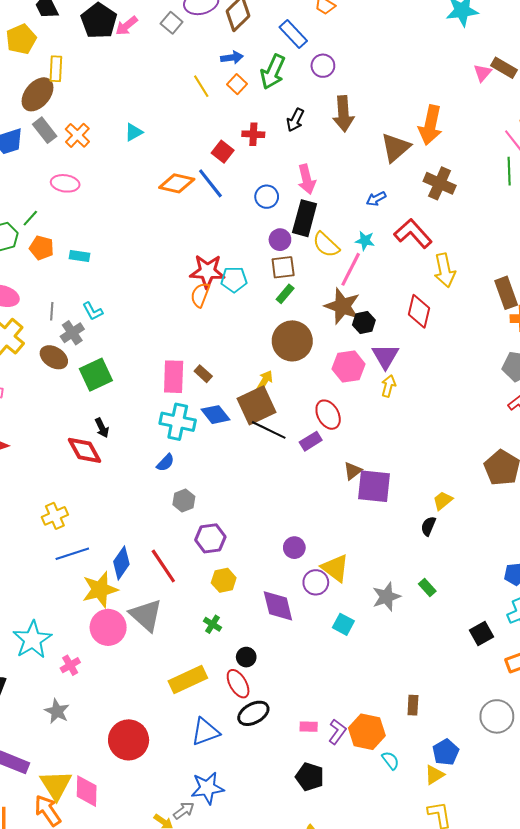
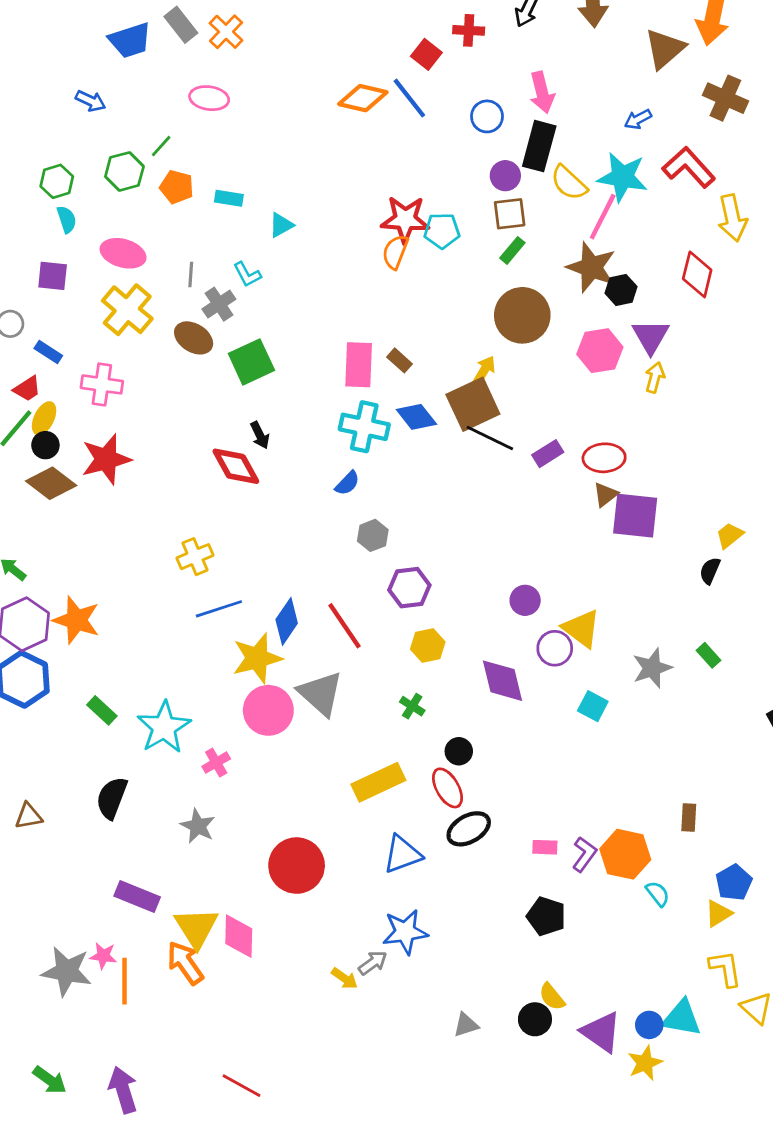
cyan triangle: (134, 132) -> (281, 225), moved
cyan star: (365, 241) -> (622, 177), size x1.8
red ellipse: (328, 415) -> (604, 458), moved, turned -64

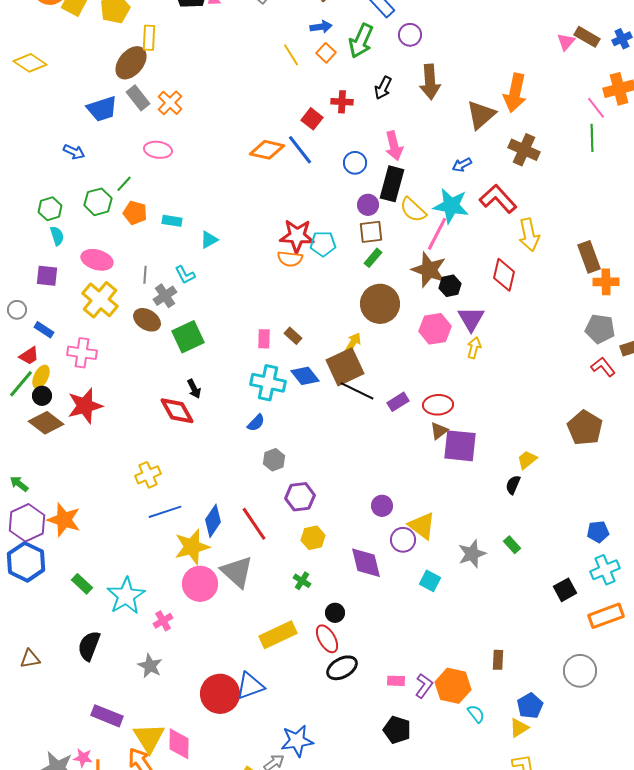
orange semicircle: (395, 252) -> (290, 259), turned -105
pink rectangle: (359, 365) -> (264, 339), size x0.6
blue triangle: (402, 854) -> (250, 686), moved

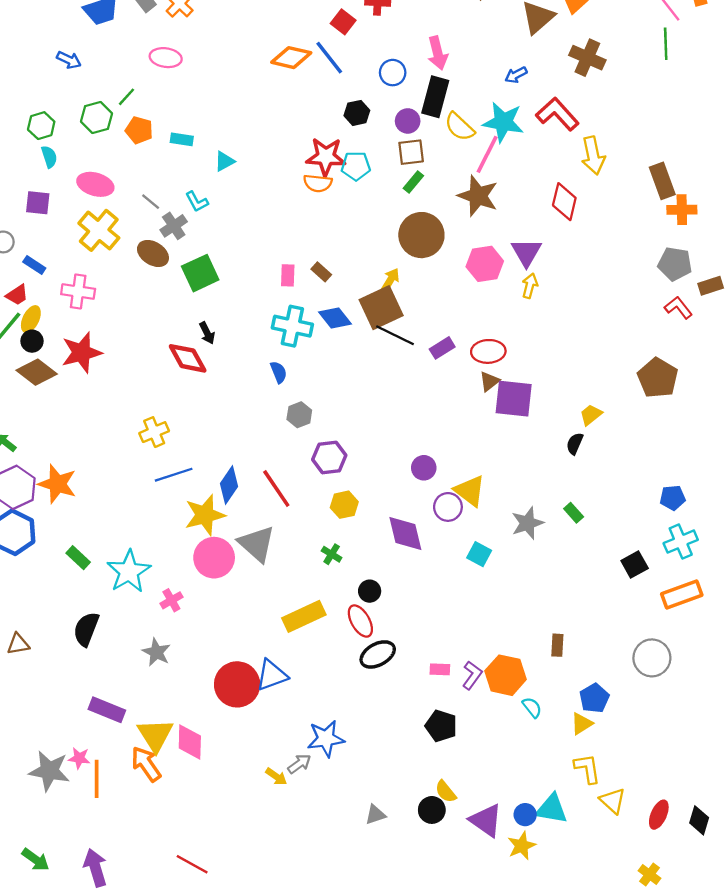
gray line: (145, 275) -> (151, 202), turned -54
black hexagon: (450, 286) -> (357, 113), moved
blue semicircle: (256, 423) -> (279, 372), turned -66

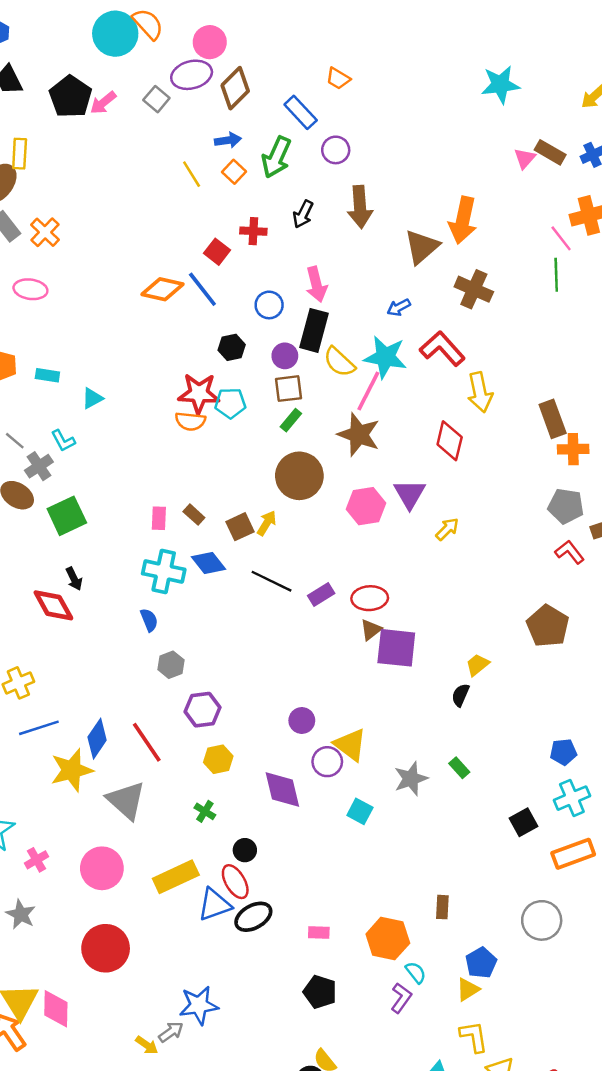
yellow arrow: (530, 286) -> (447, 529), moved, turned 30
brown square: (381, 308) -> (240, 527), moved, size x0.6
pink circle: (214, 558) -> (102, 868), moved
blue triangle: (272, 675) -> (215, 905), moved
purple L-shape: (472, 675) -> (401, 998), moved

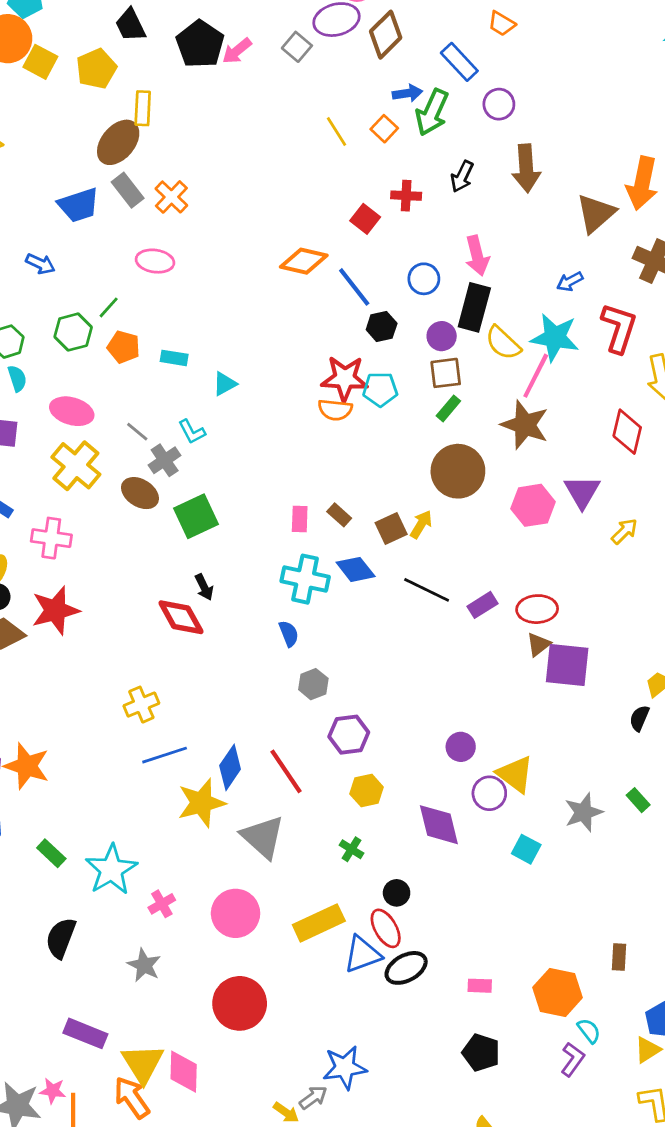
blue arrow: (228, 140) -> (407, 93), moved
blue line: (202, 289) -> (354, 287), moved
red L-shape: (442, 349) -> (619, 328), turned 60

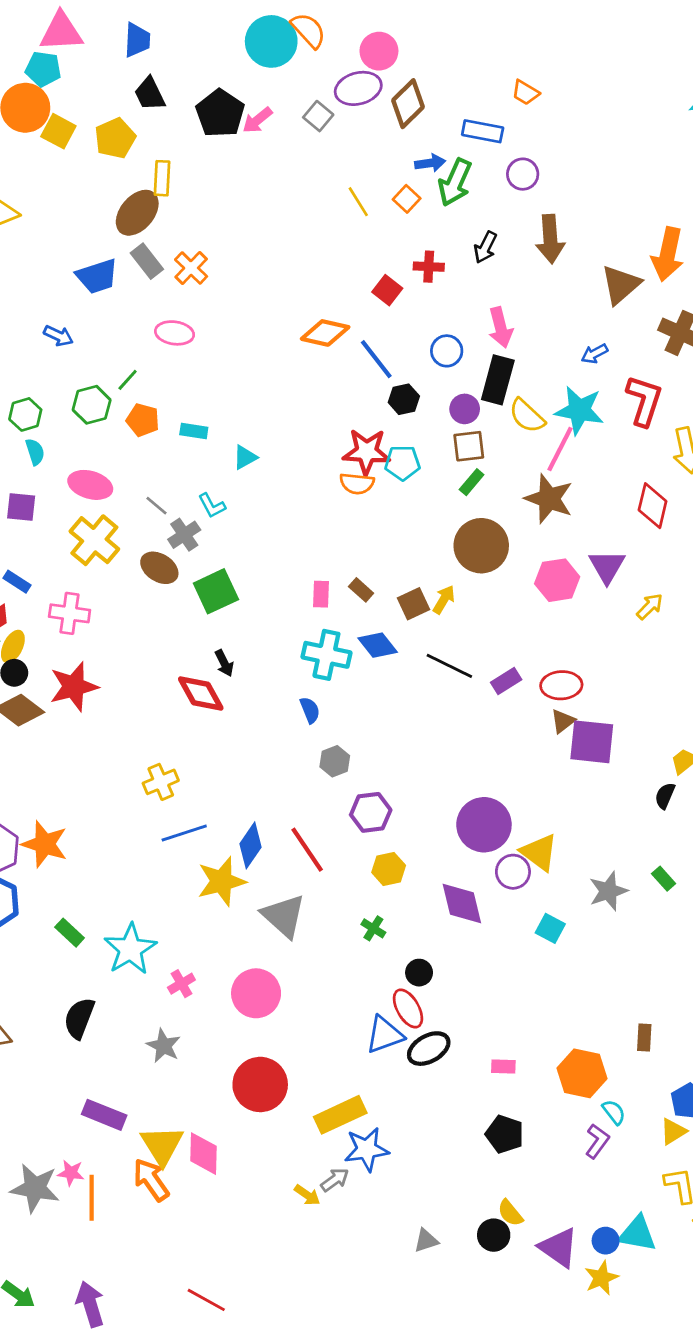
blue rectangle: (459, 62) -> (483, 131), turned -36
purple circle: (461, 747) -> (484, 825), size x1.8
yellow rectangle: (319, 923) -> (340, 1115), moved

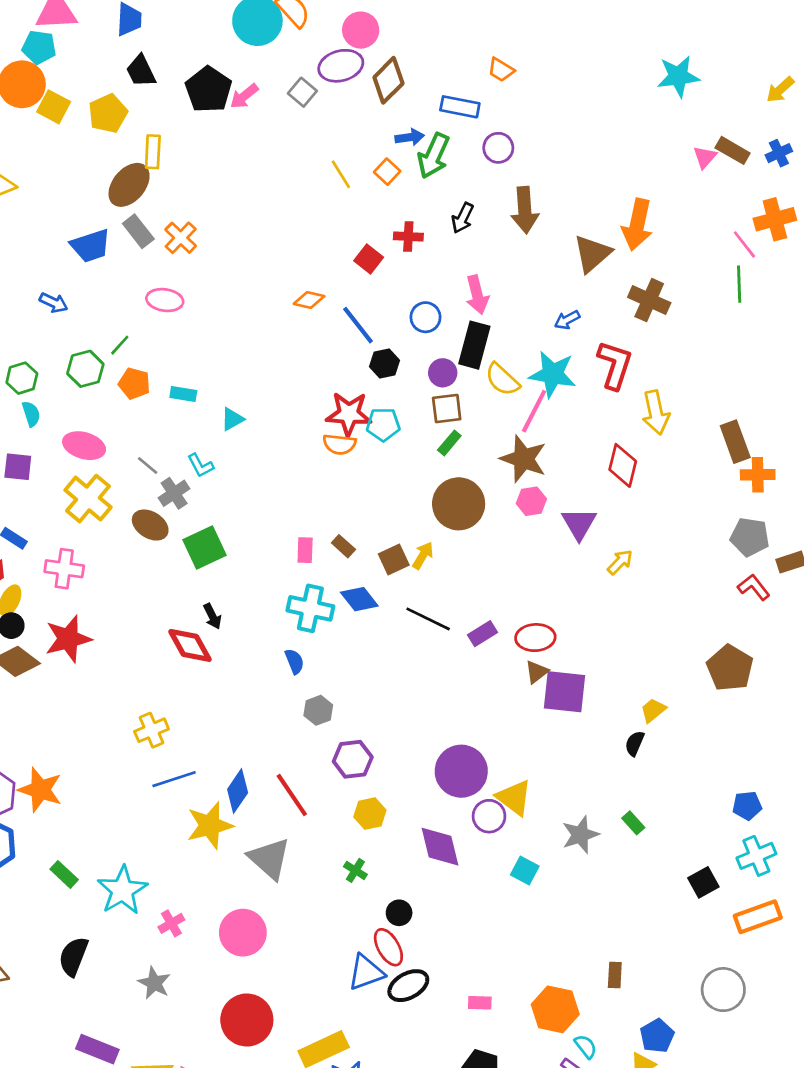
orange diamond: (325, 333) -> (309, 300), size x0.7
pink hexagon: (557, 580) -> (531, 501), moved, size x0.7

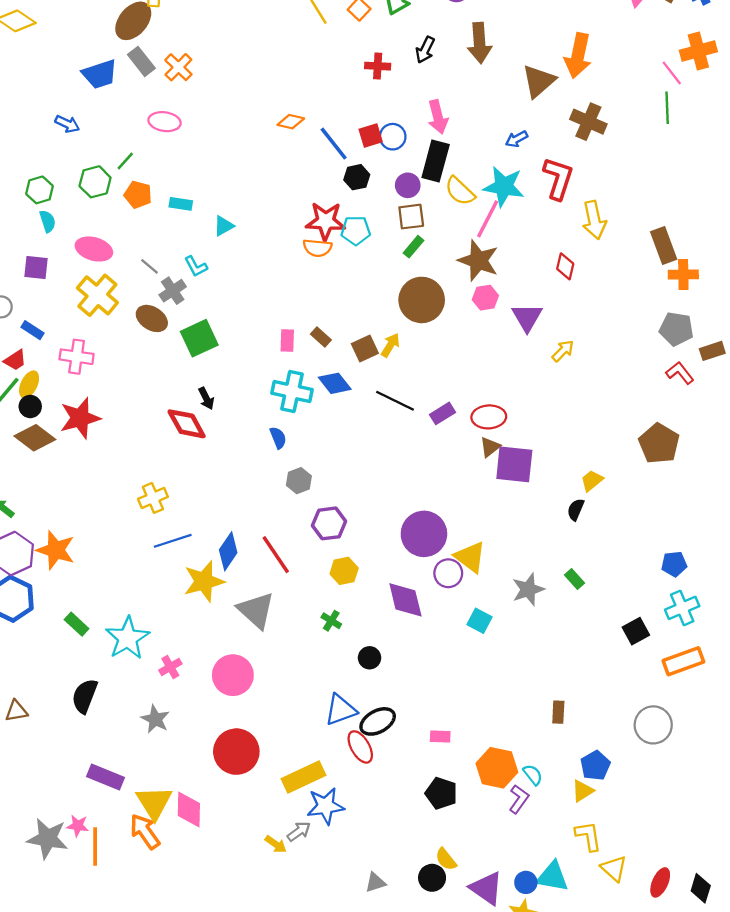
red square: (369, 259) -> (371, 136), moved, turned 35
red diamond: (623, 465) -> (565, 266), size x0.7
red ellipse: (388, 947) -> (360, 747), moved
orange hexagon: (555, 1009) -> (497, 768), moved

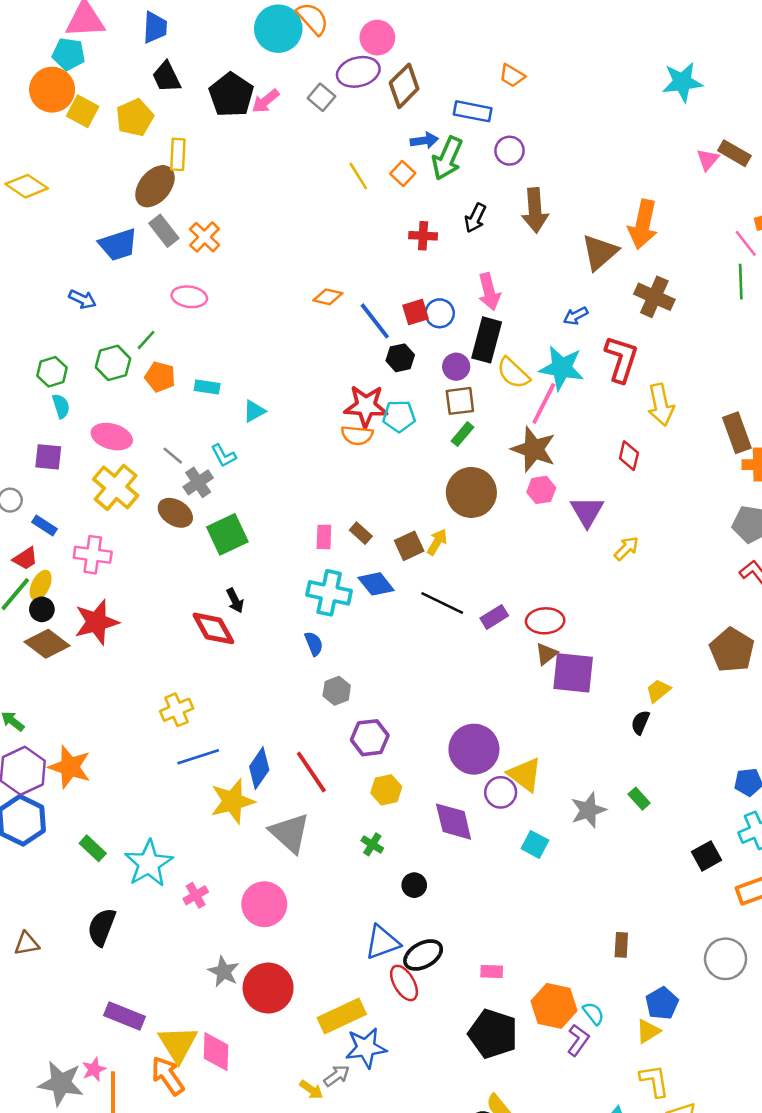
gray star: (155, 719) -> (224, 972), moved
black pentagon: (441, 793) -> (493, 1034), size x1.4
pink star: (78, 826) -> (94, 1069), turned -30

